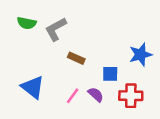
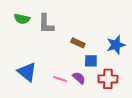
gray L-shape: (56, 29) -> (46, 24), turned -60
brown rectangle: (76, 58) -> (78, 43), moved
pink line: (73, 96) -> (60, 79), turned 72

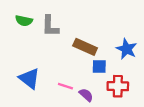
brown rectangle: (78, 43) -> (85, 47), size x1.5
blue star: (116, 45) -> (127, 49), turned -30
purple semicircle: (79, 78) -> (86, 95), moved

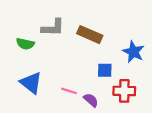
green semicircle: (24, 21) -> (25, 44), moved
gray L-shape: (50, 26) -> (53, 28), turned -90
brown rectangle: (85, 47) -> (90, 35), moved

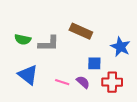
gray L-shape: (53, 28) -> (49, 44), moved
purple semicircle: (91, 100) -> (83, 82), moved

